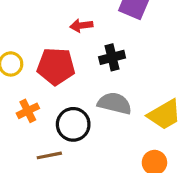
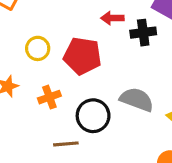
black cross: (112, 57) -> (143, 33), moved

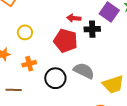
red pentagon: (82, 56) -> (66, 41), moved
brown line: (66, 144) -> (14, 90), moved

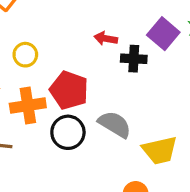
red pentagon: (66, 41) -> (69, 90), moved
orange cross: (29, 64) -> (28, 105), size x1.5

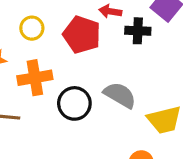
red pentagon: (69, 90) -> (82, 35), moved

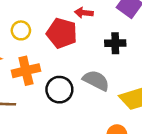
black cross: (138, 31) -> (115, 43), moved

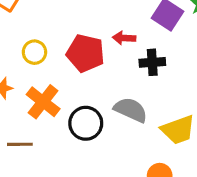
red arrow: (84, 13) -> (124, 38), moved
orange cross: (26, 71) -> (43, 102), turned -36

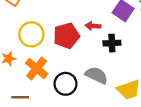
yellow circle: (34, 52) -> (31, 34), size x1.5
red pentagon: (85, 53) -> (66, 36), turned -30

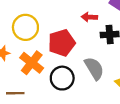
red pentagon: (66, 36) -> (62, 43), moved
gray semicircle: (96, 75) -> (94, 68), turned 35

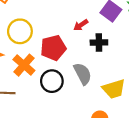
red arrow: (89, 17) -> (81, 25), turned -40

